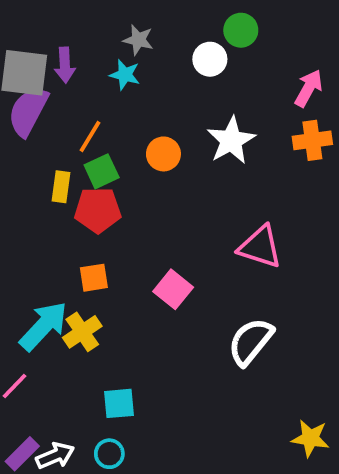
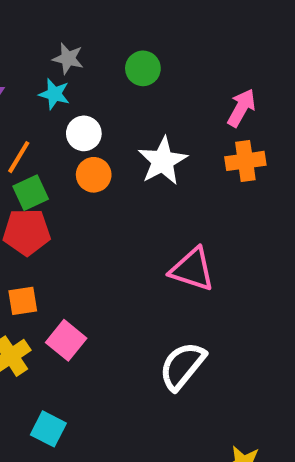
green circle: (241, 30) -> (143, 68), moved
white circle: (210, 59) -> (84, 133), moved
pink square: (173, 289) -> (66, 340), moved
cyan square: (119, 403) -> (48, 429), turned 32

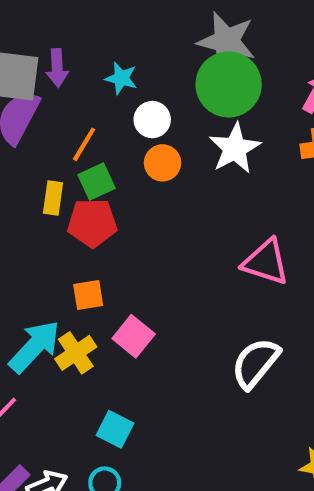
gray star: (68, 59) -> (227, 41), moved, size x1.8
green circle: (143, 68) -> (229, 84), moved, size x1.8

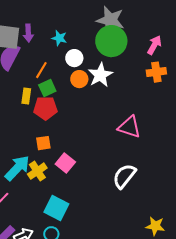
white star: (235, 148) -> (100, 75), moved
cyan square: (115, 429) -> (56, 208), size x1.4

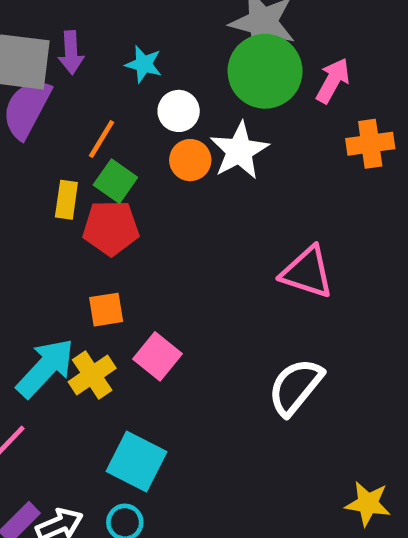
pink arrow: (154, 45) -> (333, 81), moved
green square: (47, 88) -> (115, 181), turned -30

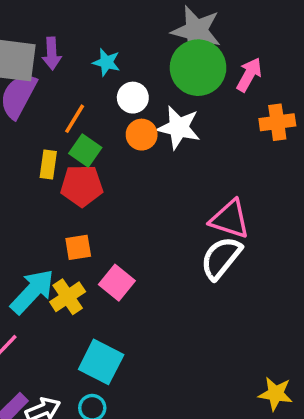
white star: (239, 151) -> (179, 128), turned -30
white semicircle: (295, 387) -> (221, 258), moved

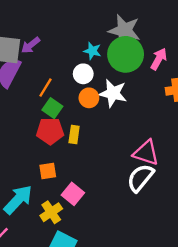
purple arrow: (52, 54) -> (31, 45), turned 54
cyan star: (106, 62) -> (92, 51), moved
yellow rectangle: (48, 165) -> (74, 134), moved
yellow cross: (68, 297) -> (51, 212), moved

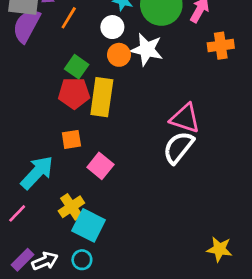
orange line: (45, 88) -> (69, 18), moved
yellow rectangle: (74, 134) -> (102, 97), size x1.8
yellow cross: (51, 212) -> (71, 207), moved

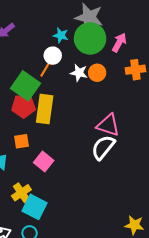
orange line: (69, 18) -> (46, 69), moved
white star: (147, 50) -> (79, 73), size x0.7
orange circle: (119, 55) -> (97, 73), moved
green square: (77, 67) -> (25, 86), size x1.6

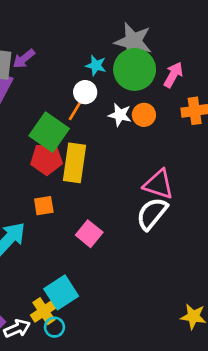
pink square: (44, 161) -> (89, 234), moved
yellow cross: (21, 193) -> (44, 311), moved
cyan square: (35, 207) -> (61, 292), turned 30

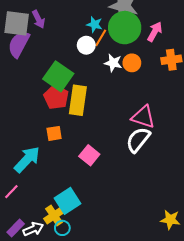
purple arrow: (24, 59) -> (38, 19), turned -78
orange line: (76, 109) -> (101, 38), moved
red pentagon: (46, 159) -> (56, 97), turned 30

